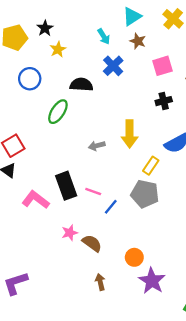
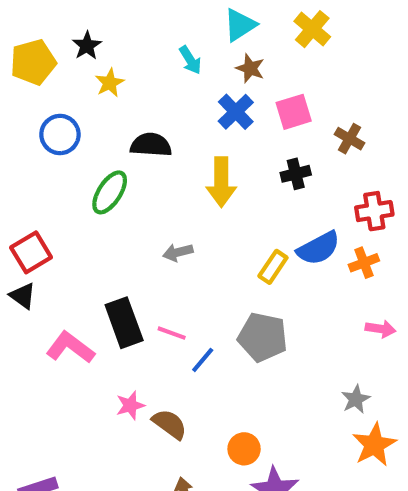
blue cross: (113, 66) -> (236, 112), moved
yellow arrow: (130, 134) -> (221, 182), moved
yellow rectangle: (151, 166) -> (273, 267), moved

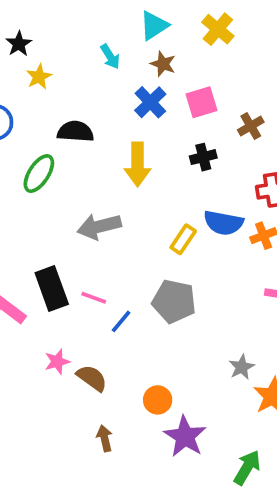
brown cross: (349, 139) -> (251, 126), turned 30
blue semicircle: (318, 248) -> (223, 223), turned 39
gray arrow: (178, 252) -> (99, 226), size x1.6
gray star: (356, 399) -> (242, 367), moved

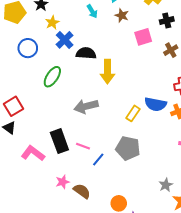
blue cross: (150, 102) -> (65, 40), moved
black semicircle: (75, 131) -> (86, 53), moved
black cross: (203, 157) -> (167, 21), moved

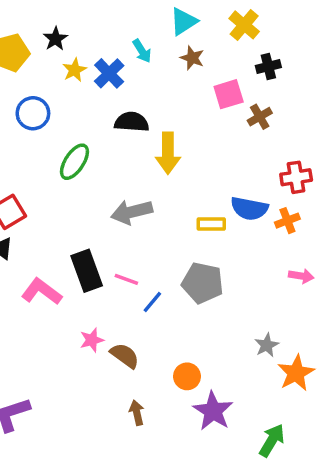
blue cross: (65, 40) -> (109, 73), moved
brown cross: (171, 50) -> (260, 117), moved
yellow rectangle: (133, 113) -> (211, 224), turned 56

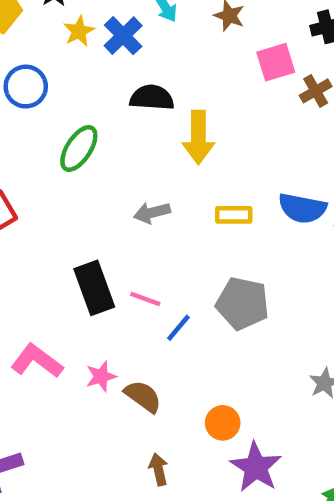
gray arrow: (132, 212) -> (152, 213), size x0.7
yellow rectangle: (211, 224) -> (234, 215), moved
pink L-shape: (42, 292) -> (37, 361), moved

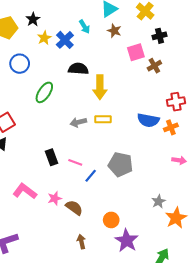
yellow rectangle: (234, 215) -> (103, 119), moved
black rectangle: (94, 288) -> (52, 157), size x0.7

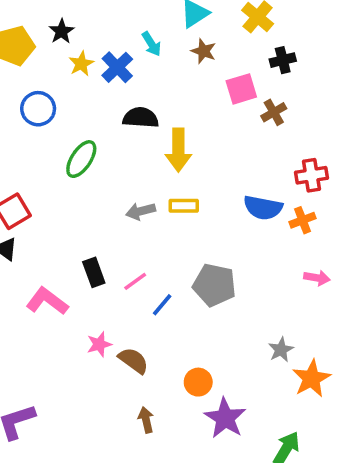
pink line: (75, 162) -> (135, 281), turned -56
pink L-shape: (25, 191) -> (47, 301), moved

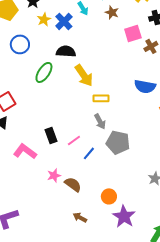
black semicircle: (141, 118) -> (66, 51), moved
yellow arrow: (178, 150) -> (84, 75), moved, turned -35
blue semicircle: (263, 208) -> (145, 86), moved
gray arrow: (141, 211) -> (100, 121), moved, turned -105
brown arrow: (146, 420) -> (80, 217), turned -48

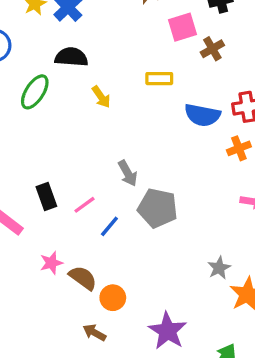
yellow arrow: (84, 75) -> (101, 97), size x0.6
yellow rectangle: (101, 98) -> (159, 79), moved
orange circle: (109, 196) -> (113, 298), moved

